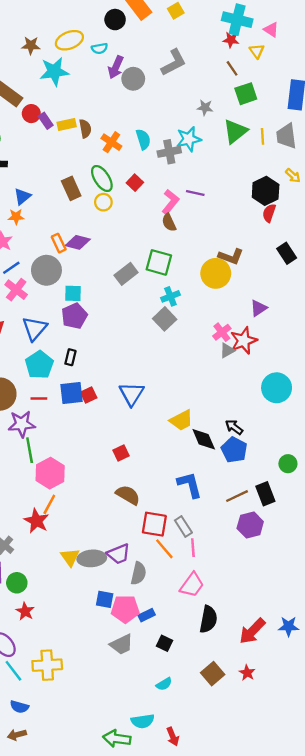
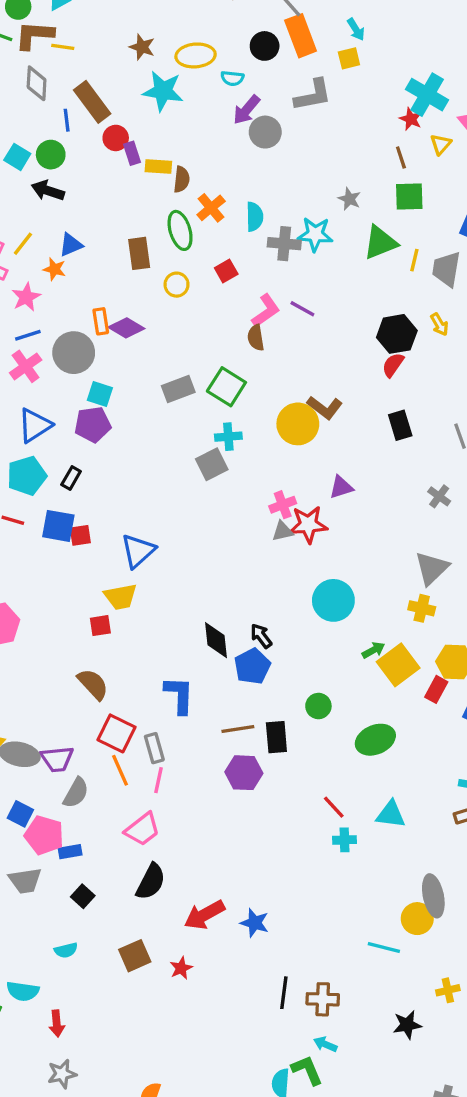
gray L-shape: (174, 63) -> (313, 95), moved
green ellipse: (102, 179) -> (180, 230), moved
yellow trapezoid: (181, 420) -> (121, 597), moved

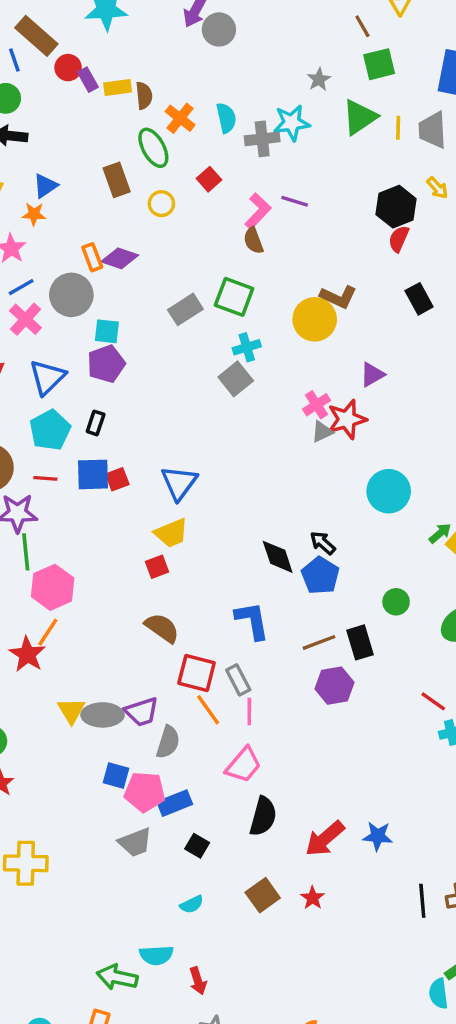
gray star: (349, 199) -> (319, 79), turned 30
blue rectangle: (70, 852) -> (175, 803), size x1.4

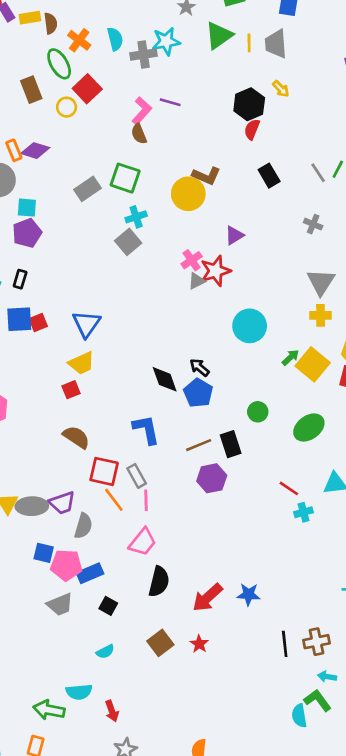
red square: (209, 179) -> (87, 89), moved, size x1.5

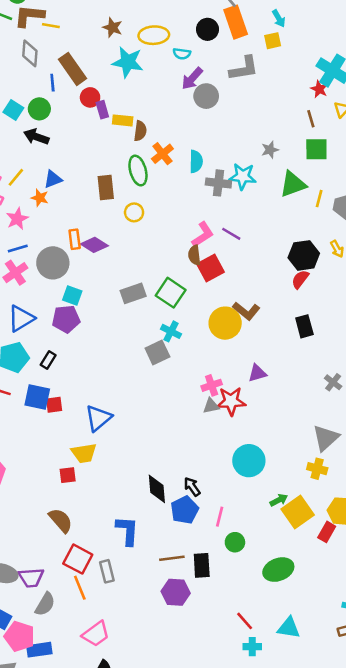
red square: (87, 89) -> (210, 268), moved
cyan cross: (136, 217) -> (171, 331), turned 30
pink line: (146, 500) -> (220, 517), moved

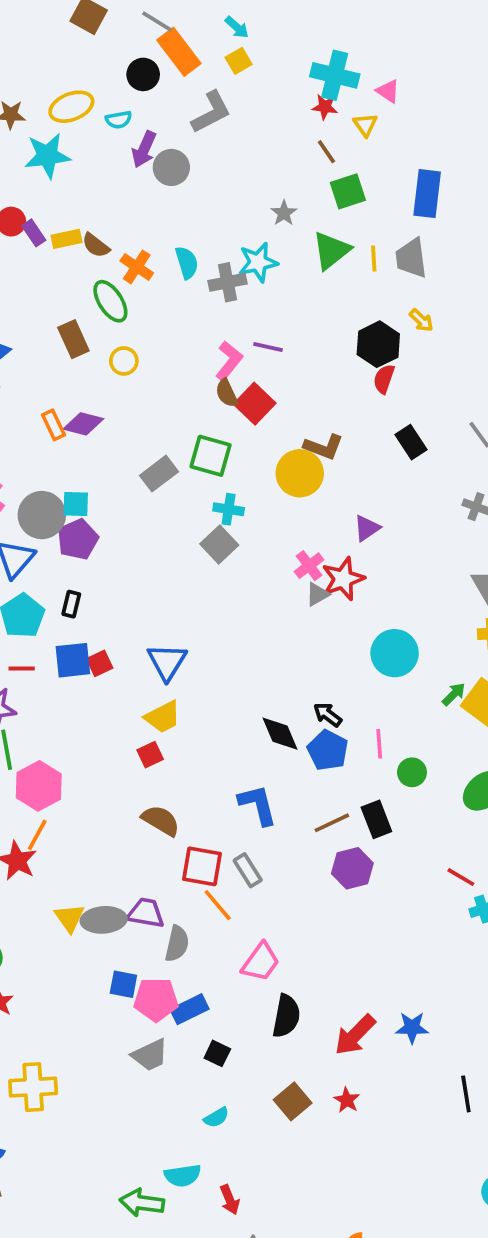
brown semicircle: (140, 131) -> (96, 245), turned 138
gray circle: (53, 263) -> (42, 515), moved
purple trapezoid: (31, 578) -> (146, 913), turned -148

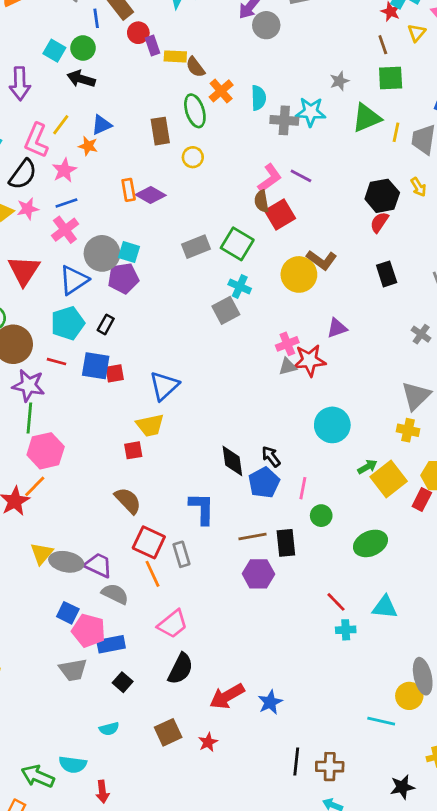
gray semicircle: (177, 944) -> (115, 594), turned -92
blue star: (412, 1028) -> (270, 702), turned 30

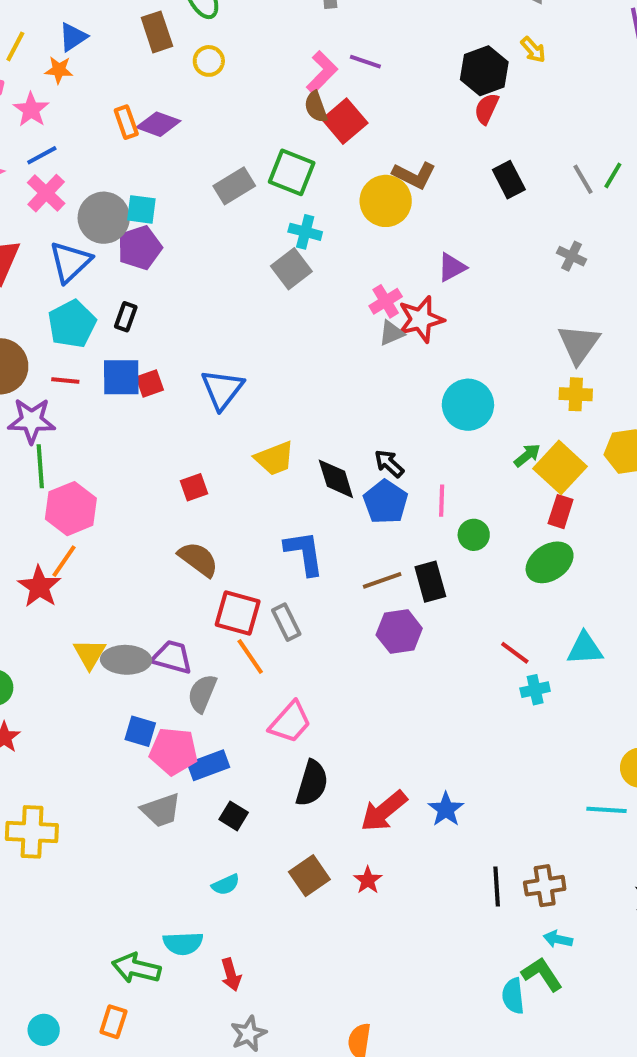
yellow trapezoid: (150, 425) -> (275, 458), moved
red rectangle: (422, 499) -> (561, 512), moved
gray semicircle: (115, 594) -> (202, 693), turned -84

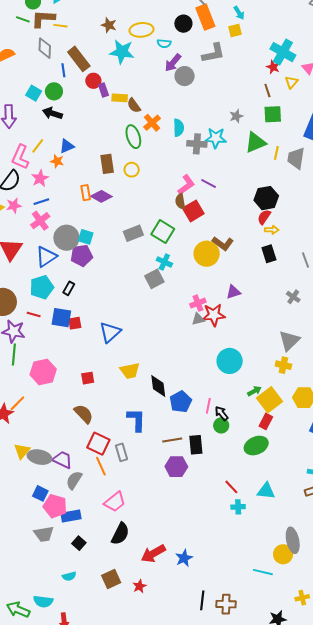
brown rectangle: (157, 32) -> (107, 164), moved
yellow arrow: (533, 50) -> (272, 230), moved, turned -56
black arrow: (389, 464) -> (222, 413), moved
pink hexagon: (71, 509) -> (43, 372), moved

